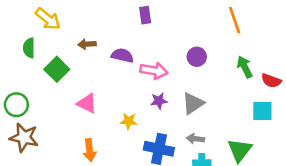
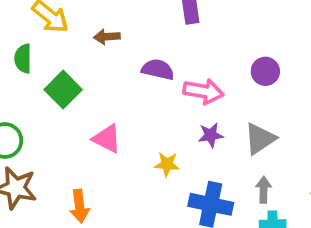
brown arrow: (87, 44) -> (107, 37), moved
gray arrow: (195, 139) -> (264, 190), turned 84
orange arrow: (90, 150) -> (80, 206), moved

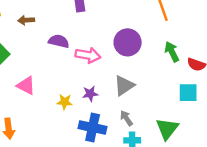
purple circle: (265, 71) -> (128, 42), size x1.5
purple star: (211, 135) -> (90, 94), moved
gray arrow: (264, 190) -> (126, 118), turned -35

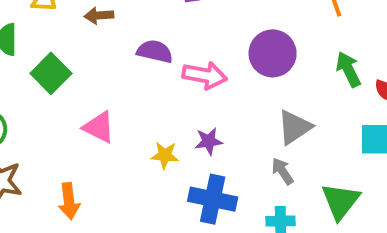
gray triangle: (124, 86) -> (294, 127), moved
gray arrow: (126, 118) -> (283, 171), moved

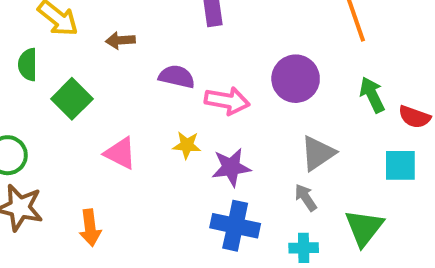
purple star: (209, 141) -> (231, 167), size x1.4
yellow star: (165, 155) -> (187, 145), moved

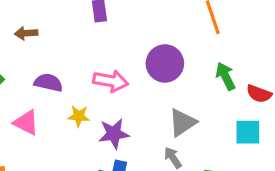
purple semicircle: (177, 77) -> (48, 83), moved

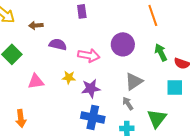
purple semicircle: (48, 83) -> (58, 44), moved
pink triangle: (26, 122) -> (36, 81), turned -36

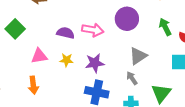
purple semicircle: (58, 44) -> (65, 33), moved
yellow star: (69, 77) -> (67, 60), moved
orange arrow: (21, 118) -> (33, 85), moved

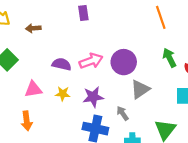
purple circle: (127, 19) -> (124, 62), moved
pink arrow: (93, 30) -> (91, 61), turned -30
gray arrow: (132, 78) -> (123, 113), moved

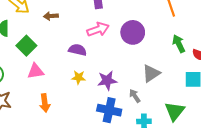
pink arrow: (91, 61) -> (98, 29), moved
purple circle: (124, 62) -> (133, 32), moved
pink triangle: (33, 89) -> (36, 71), moved

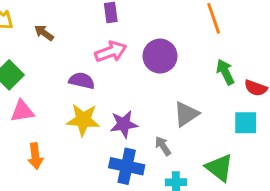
brown arrow: (51, 16) -> (44, 33), turned 40
yellow star: (79, 77) -> (83, 120), size x1.6
green triangle: (175, 111) -> (219, 168), turned -30

